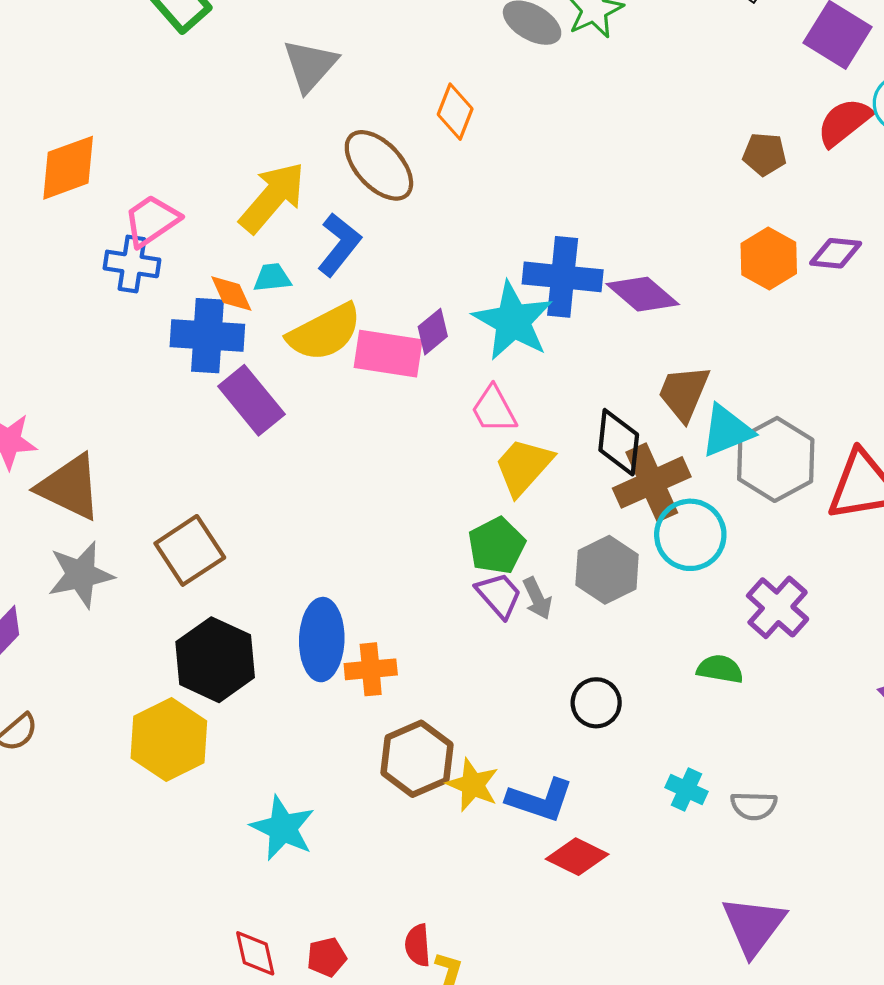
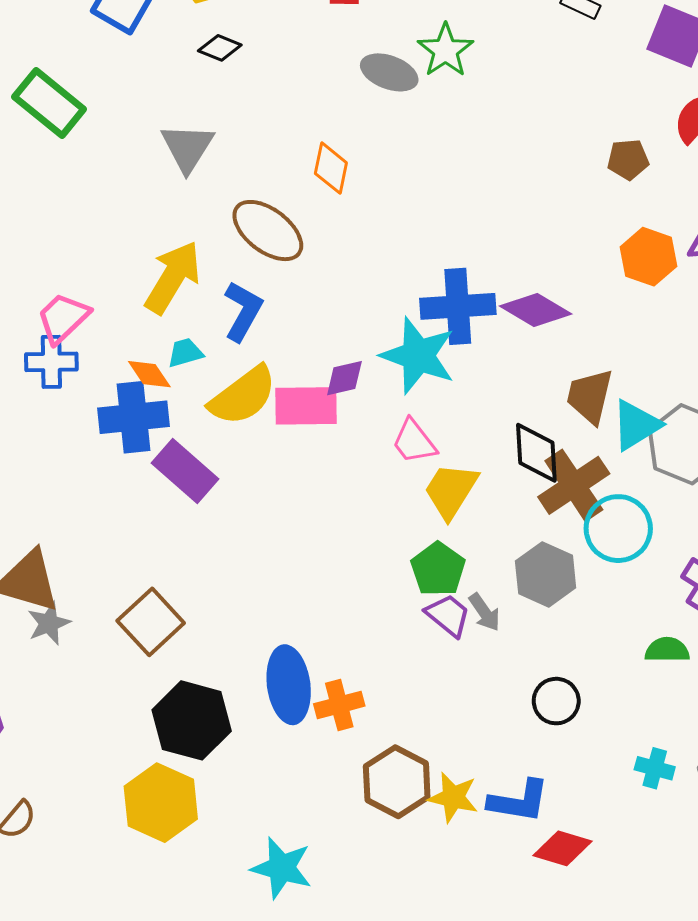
purple diamond: (433, 332) -> (344, 378), turned 36
gray star: (81, 575) -> (49, 623), moved, size x0.7

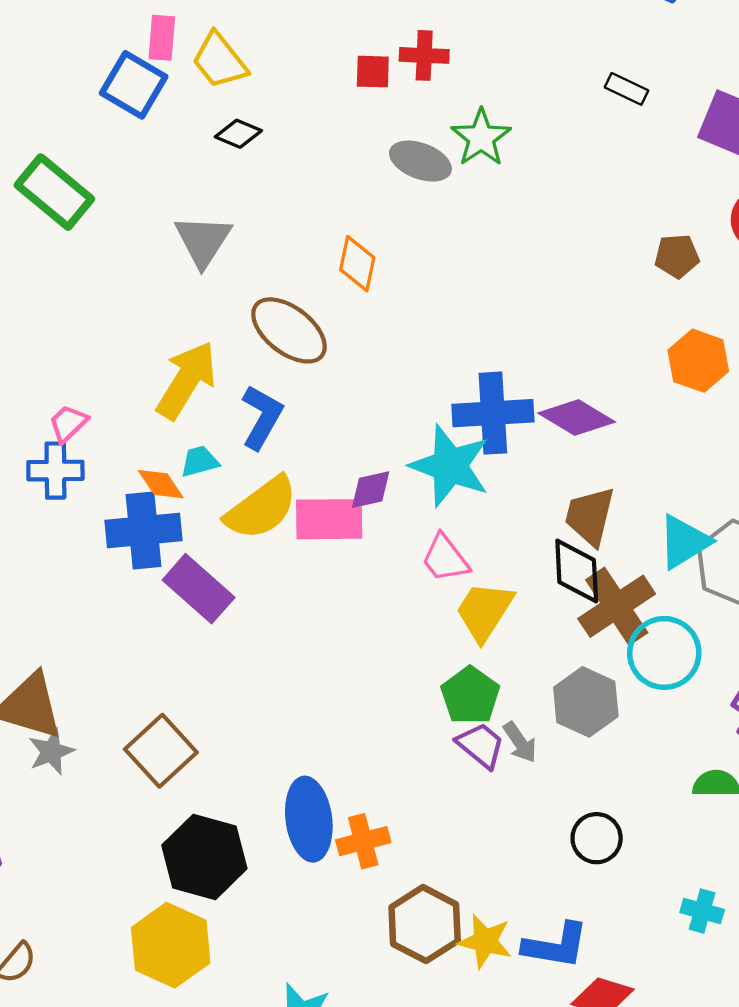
pink trapezoid: (63, 318) -> (68, 423), size x0.7
brown trapezoid: (590, 396) -> (590, 516), moved

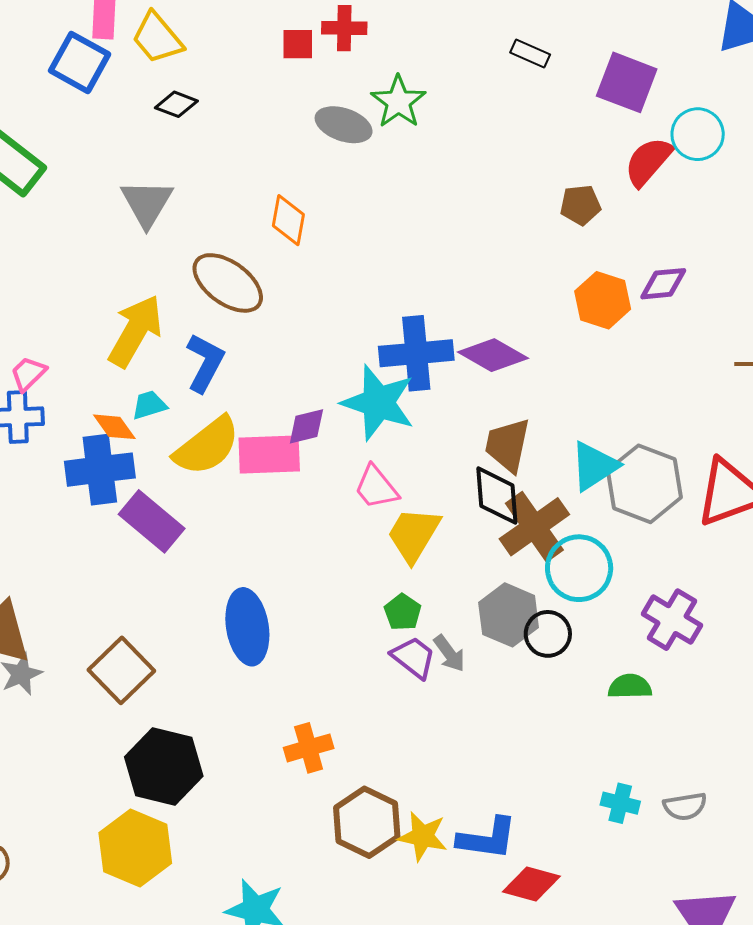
green pentagon: (470, 696) -> (403, 612), size x0.7
blue ellipse: (309, 819) -> (247, 627), moved
black circle: (597, 838) -> (548, 634), moved

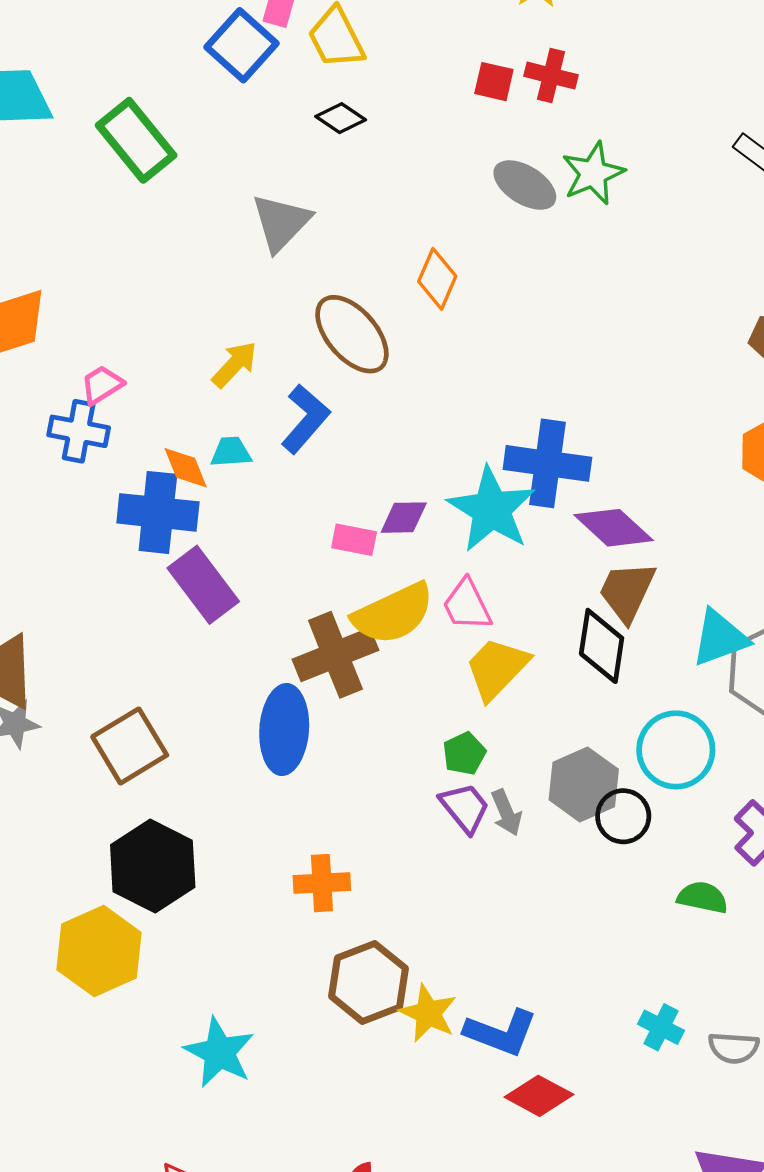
yellow arrow: (135, 331) -> (235, 365), size x0.6
purple diamond: (493, 355) -> (614, 528), moved
yellow semicircle: (207, 446) -> (393, 614), moved
pink rectangle: (269, 454) -> (354, 540), size x0.6
brown cross: (534, 527) -> (335, 655), moved

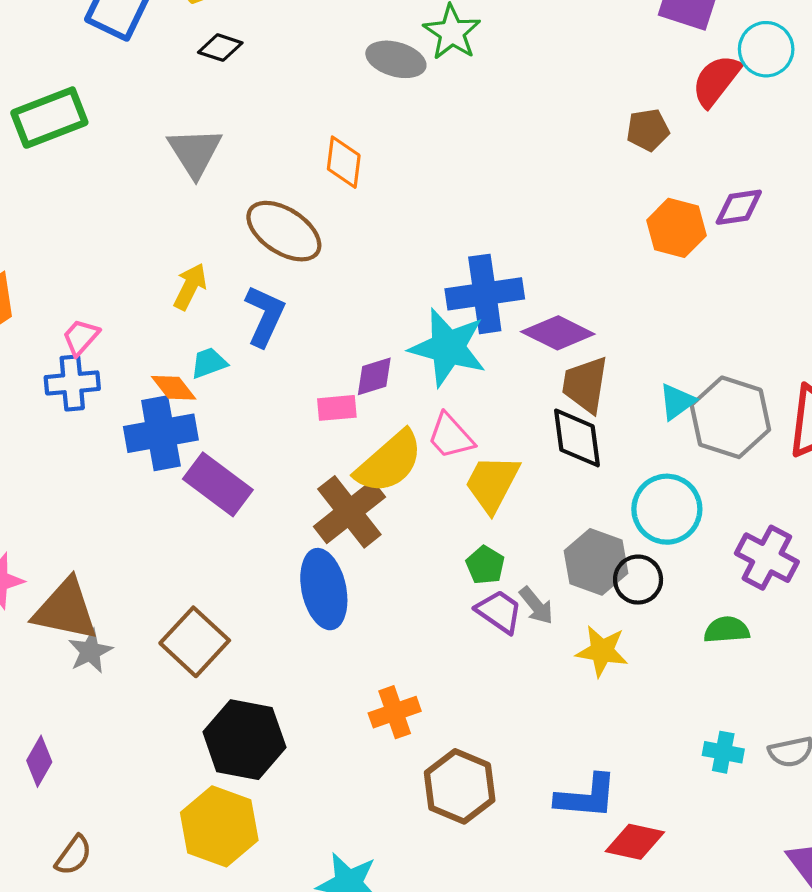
green rectangle: (136, 140) -> (49, 118), turned -56
cyan triangle: (720, 638) -> (677, 402), size x0.7
yellow star: (428, 1013) -> (602, 651), moved

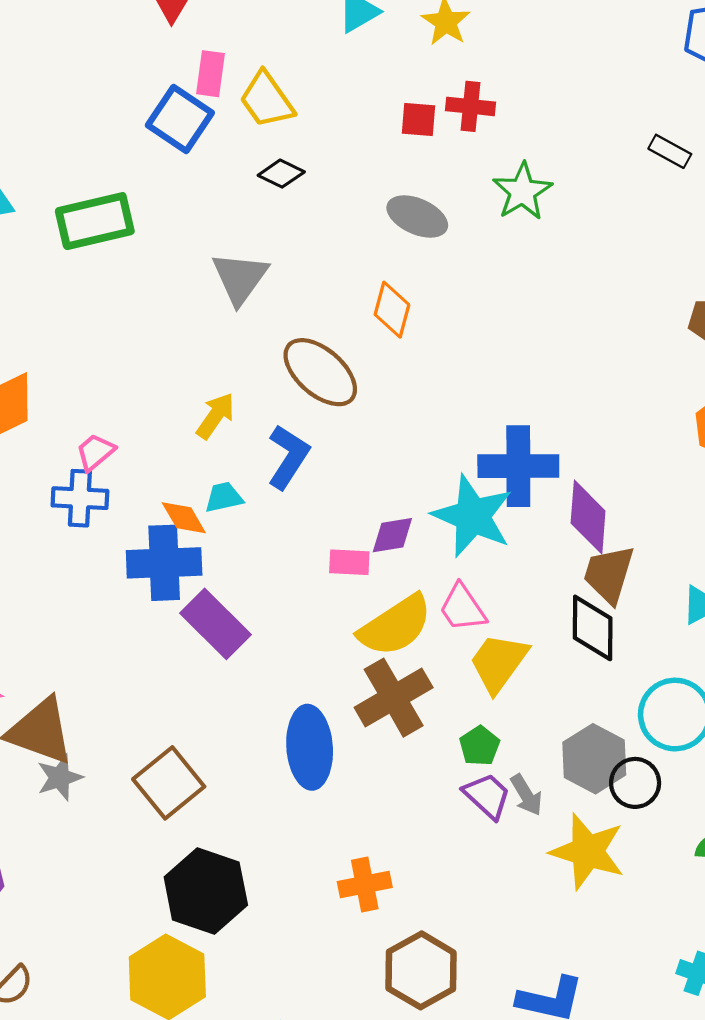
gray ellipse: (396, 59) -> (417, 217), moved
purple diamond: (558, 333) -> (588, 517), turned 60
brown cross: (349, 512) -> (394, 698), moved
yellow star: (602, 651) -> (587, 851), size x1.4

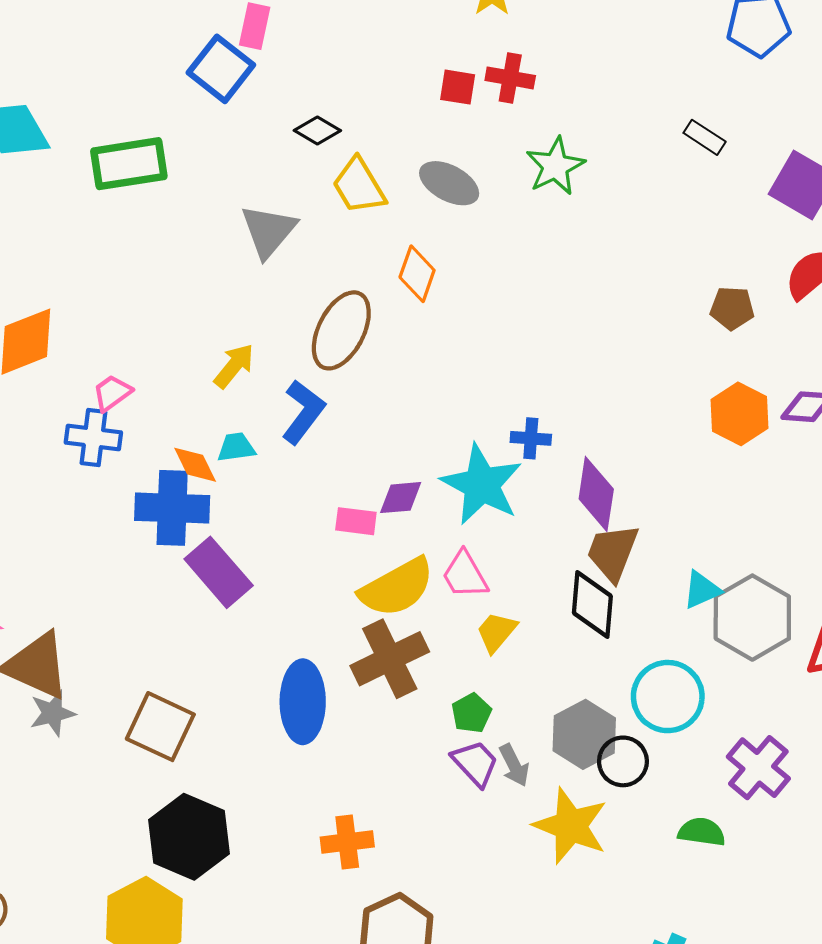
yellow trapezoid: (267, 100) -> (359, 186), moved
brown ellipse: (320, 372) -> (341, 330), turned 72
blue cross: (518, 466) -> (531, 438), size x0.5
yellow trapezoid: (499, 663) -> (496, 632), size x0.7
brown square: (169, 783) -> (160, 727), turned -30

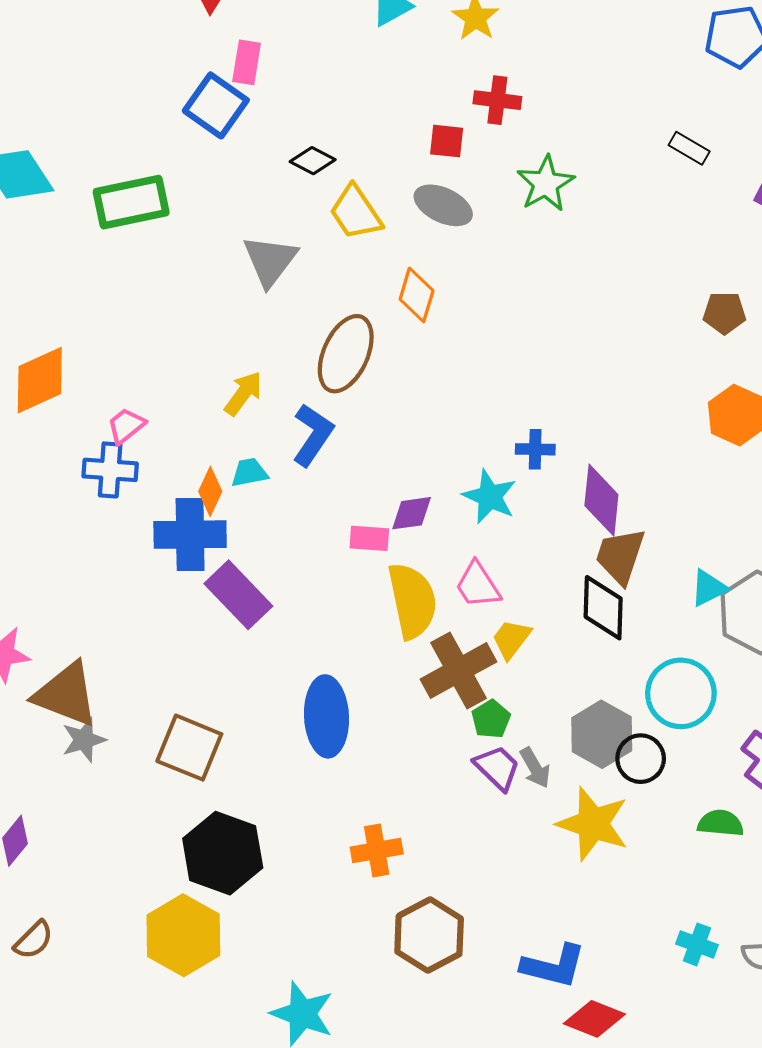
red square: (458, 87) -> (447, 141), moved
orange diamond: (195, 465) -> (210, 491), turned 54
cyan star: (482, 485) -> (490, 497), size x0.7
yellow semicircle: (397, 587) -> (412, 601), turned -70
brown cross: (390, 659) -> (458, 670), moved

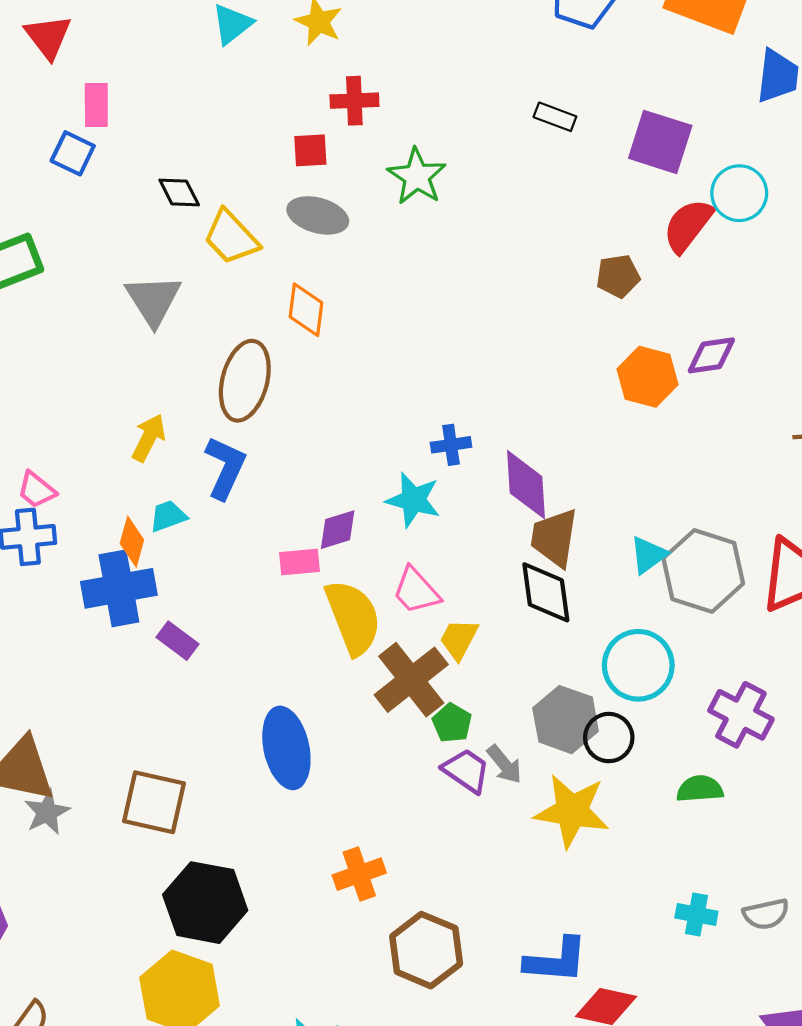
blue square: (216, 105) -> (73, 153), size x0.7
black diamond: (313, 161) -> (179, 192), turned 45
pink trapezoid: (126, 426) -> (36, 490), turned -93
purple rectangle: (238, 595) -> (178, 641), size x0.6

